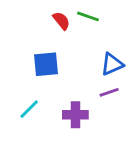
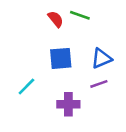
blue square: (46, 64) -> (61, 58), moved
cyan line: (29, 109) -> (26, 86), moved

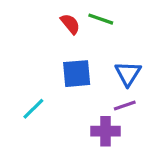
blue triangle: (101, 58) -> (128, 74), turned -35
purple cross: (68, 104) -> (105, 131), moved

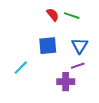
green line: (101, 19) -> (72, 16), moved
red semicircle: (70, 24) -> (53, 15), moved

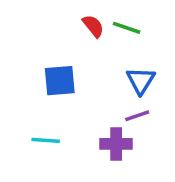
blue square: (48, 46) -> (60, 81), moved
cyan line: (21, 68) -> (46, 140), moved, turned 49

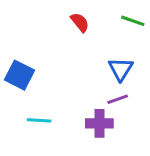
green line: (127, 28) -> (133, 21), moved
blue square: (60, 81) -> (20, 75), moved, turned 32

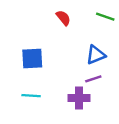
blue triangle: (121, 69) -> (96, 55), turned 36
blue square: (20, 75) -> (32, 59), moved, turned -30

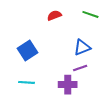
red semicircle: (63, 18) -> (54, 15), turned -72
blue square: (32, 59) -> (28, 51), turned -30

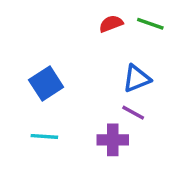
red semicircle: (54, 15) -> (111, 24), moved
purple line: (80, 68) -> (133, 113), turned 48

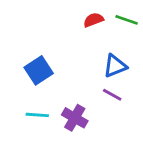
purple cross: (113, 140) -> (75, 118), moved, turned 30

